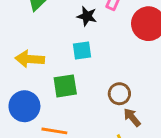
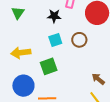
brown circle: (119, 94) -> (79, 40), moved

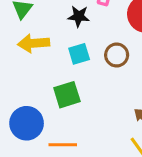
yellow arrow: (21, 53) -> (34, 43), moved

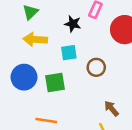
brown circle: (117, 55) -> (96, 67), moved
blue circle: (27, 123) -> (24, 77), moved

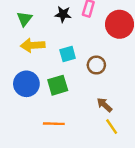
black star: (73, 24) -> (63, 14), moved
brown arrow: (111, 109) -> (105, 105), moved

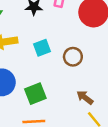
green square: (58, 85) -> (35, 94), moved

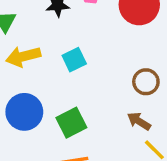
brown circle: (73, 57) -> (146, 82), moved

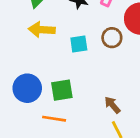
brown circle: (146, 82) -> (112, 38), moved
blue circle: (24, 112) -> (27, 88), moved

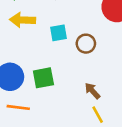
brown circle: (112, 38) -> (86, 44), moved
orange line: (54, 119) -> (18, 107), moved

